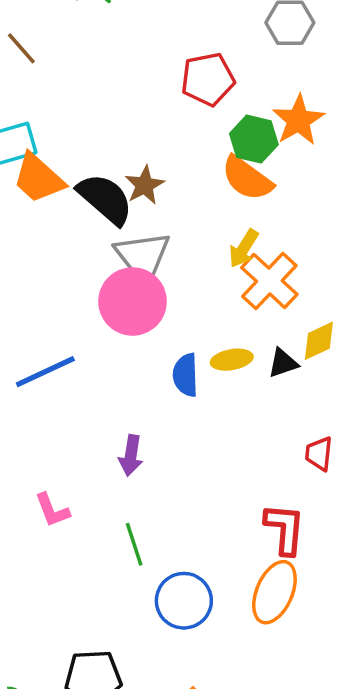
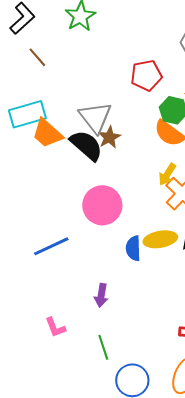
gray triangle: (143, 257) -> (95, 117), moved
yellow ellipse: (232, 360) -> (160, 239), size x1.4

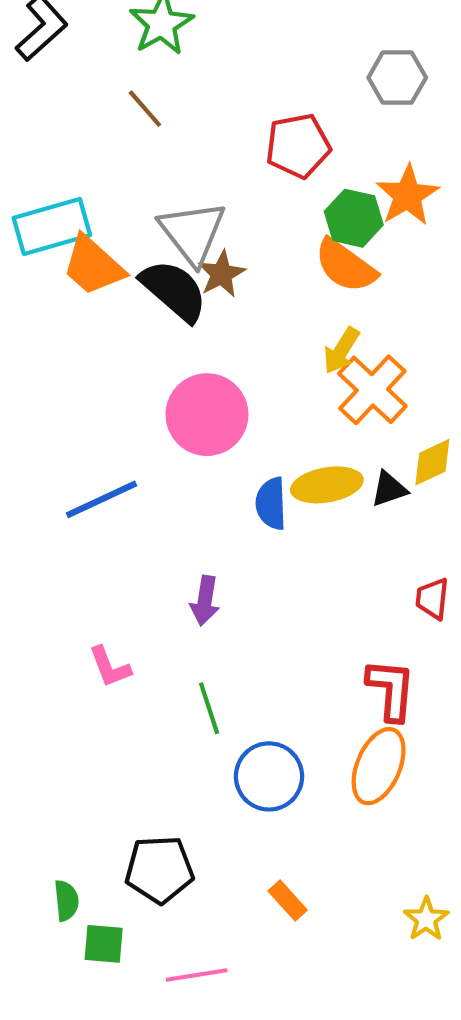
brown line: (37, 57) -> (145, 109), moved

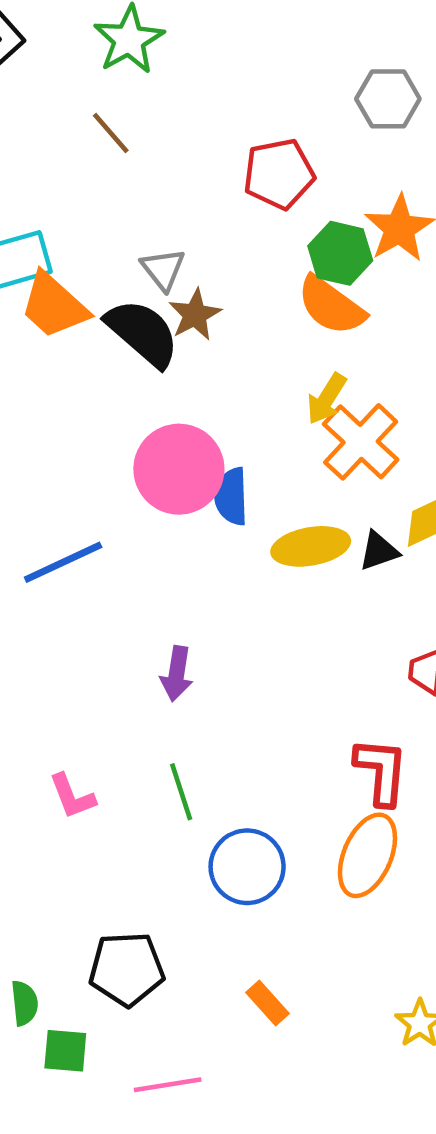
gray triangle: (192, 233) -> (163, 269), size x0.6
blue semicircle: (271, 504) -> (231, 496), moved
pink L-shape: (110, 667) -> (72, 796), moved

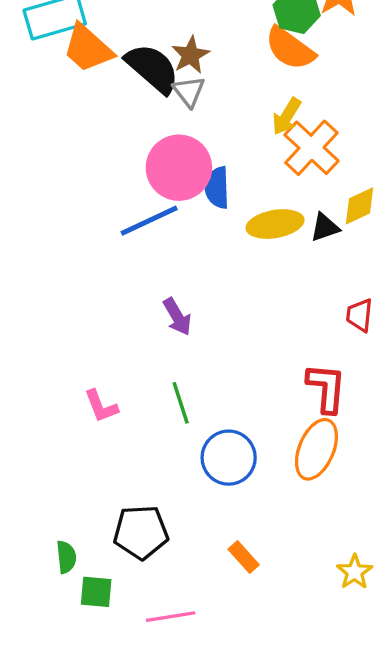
gray triangle: (163, 269) -> (189, 91), moved
blue line: (63, 562) -> (149, 221), moved
purple arrow: (177, 674) -> (177, 317), turned -39

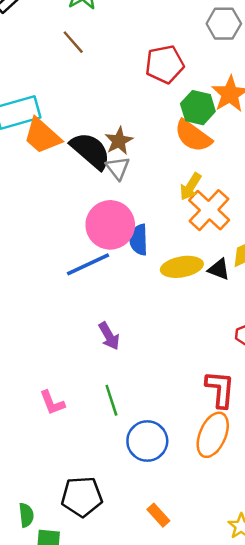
black triangle: (325, 227) -> (219, 269), turned 40

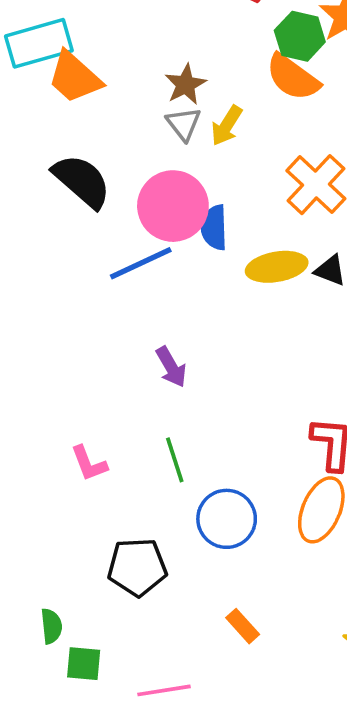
black semicircle: (90, 151) -> (82, 181), moved
yellow arrow: (190, 187) -> (227, 126), moved
black pentagon: (82, 497) -> (137, 567), moved

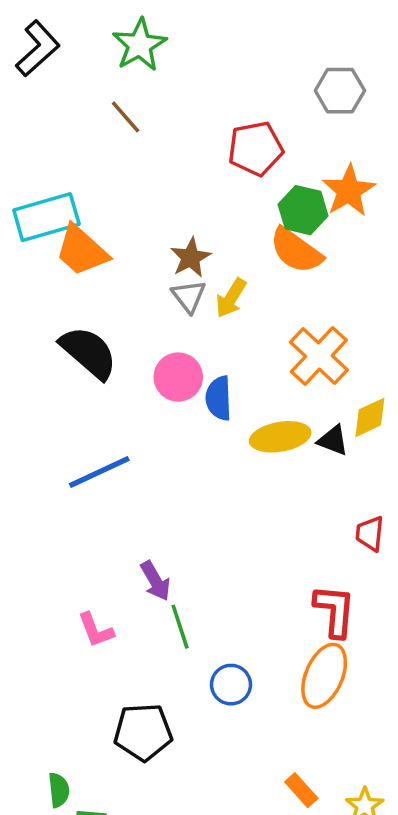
pink circle: (173, 206) -> (178, 377), size x0.7
blue line: (141, 263) -> (99, 472), moved
purple arrow: (171, 367) -> (155, 581), moved
blue circle: (227, 519) -> (231, 685), size x0.7
orange rectangle: (243, 626) -> (301, 790), moved

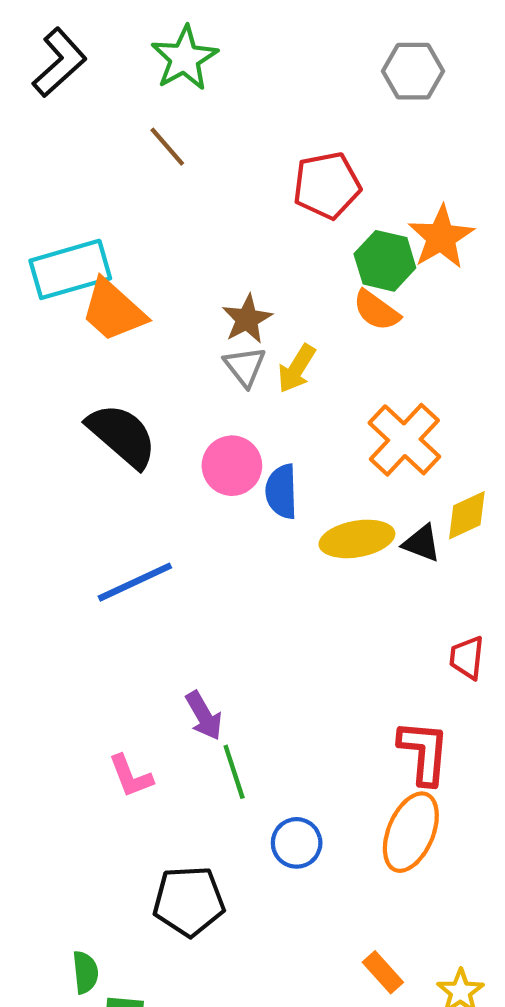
gray hexagon: (340, 91) -> (413, 71), moved
orange semicircle: (296, 251) -> (376, 310), size x0.7

